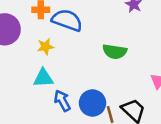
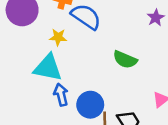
cyan triangle: (43, 78) -> (48, 68), size x1.4

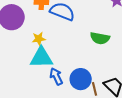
yellow star: (58, 37) -> (39, 39), moved

